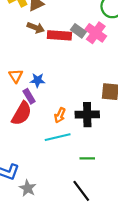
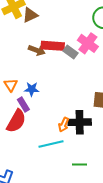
brown arrow: (36, 28) -> (37, 50), moved
gray rectangle: (78, 31) -> (70, 52), moved
orange arrow: (60, 115) -> (64, 125), moved

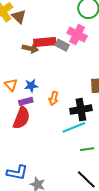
brown triangle: (30, 15) -> (19, 17), turned -42
purple rectangle: (23, 105) -> (26, 101), turned -64
orange arrow: (64, 125) -> (54, 98), moved
cyan line: (51, 144) -> (74, 127), moved

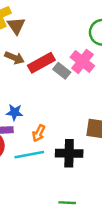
red rectangle: (45, 42) -> (41, 63), turned -35
brown arrow: (30, 49) -> (15, 58), moved
cyan line: (74, 127) -> (29, 155), moved

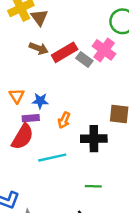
cyan line: (29, 155) -> (52, 158), moved

